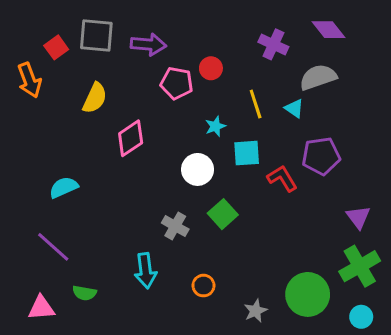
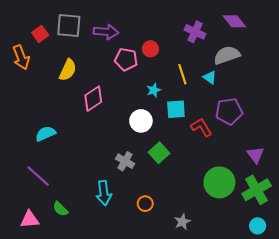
green semicircle: (84, 293) -> (60, 209), turned 35
green circle: (308, 294) -> (219, 182), moved

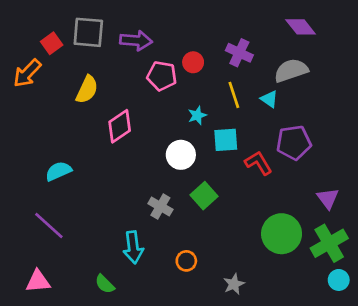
purple cross: (195, 32) -> (239, 53), moved
orange arrow: (21, 57) -> (27, 73), turned 65
green semicircle: (60, 209) -> (105, 284), moved
cyan circle: (258, 226) -> (339, 280), moved

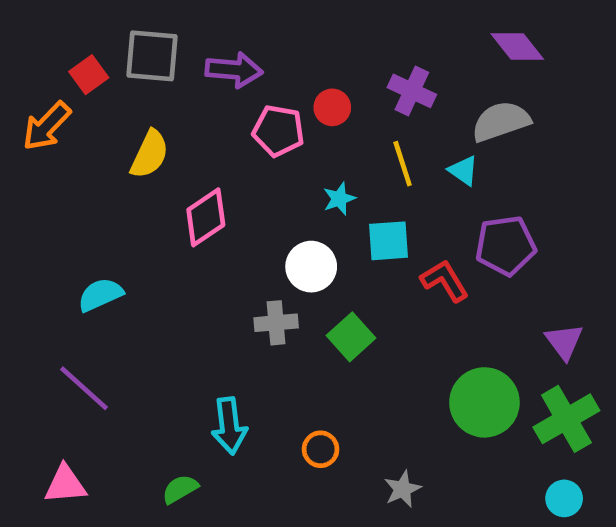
gray cross: (160, 206) -> (276, 323), moved, turned -35
cyan circle: (339, 280) -> (564, 498), moved
green semicircle: (105, 284) -> (180, 489), turned 105

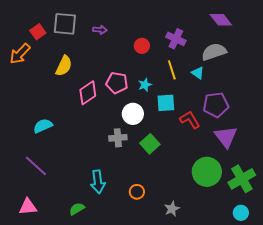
purple arrow: (234, 70) -> (100, 30), size x0.6
pink pentagon: (278, 131) -> (117, 83), moved
purple triangle: (564, 342) -> (226, 137), moved, size x1.4

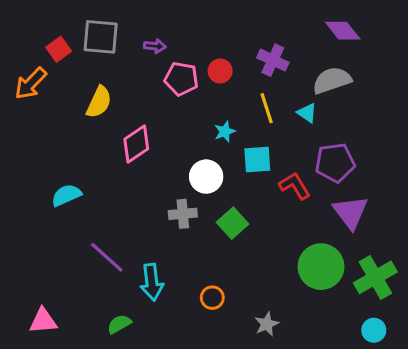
pink pentagon: (117, 83) -> (181, 79), moved
purple line: (36, 166) -> (107, 257), moved

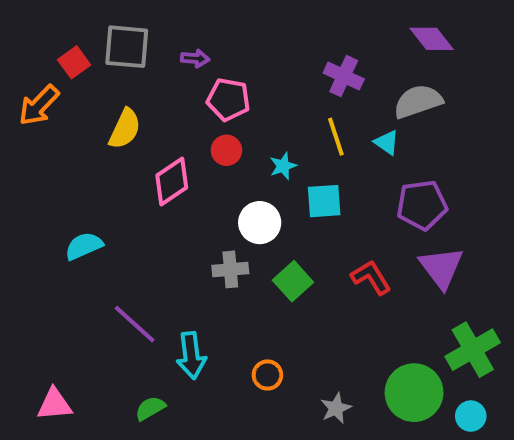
red circle: (220, 71) -> (226, 150), moved
red L-shape: (295, 186) -> (371, 277), moved
green circle: (321, 267) -> (414, 393), moved

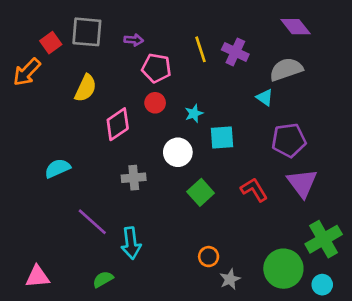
yellow line: (336, 137) -> (201, 49), moved
gray cross: (230, 269) -> (134, 178), moved
orange circle: (267, 375) -> (209, 257), moved

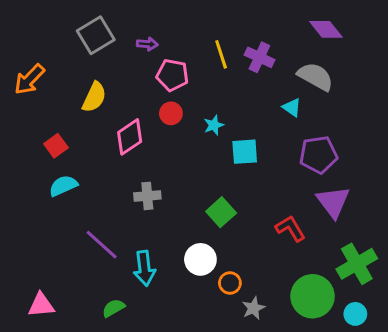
gray square: (87, 32) -> (96, 35), turned -36
red square: (51, 43) -> (56, 146), moved
gray semicircle: (286, 69) -> (315, 77), turned 48
white circle: (178, 152) -> (200, 259), moved
red L-shape: (254, 190) -> (290, 228), moved

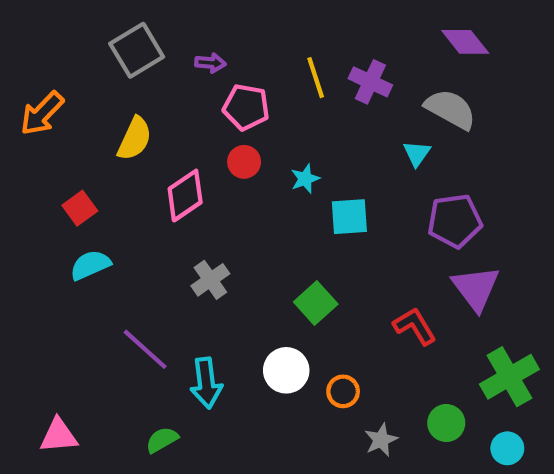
cyan triangle: (292, 107) -> (417, 153), turned 30
gray cross: (147, 196) -> (210, 280), turned -30
orange circle: (230, 283) -> (343, 391), moved
green circle: (313, 296) -> (446, 423), size x0.6
gray star: (254, 308) -> (381, 440), moved

